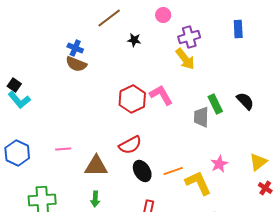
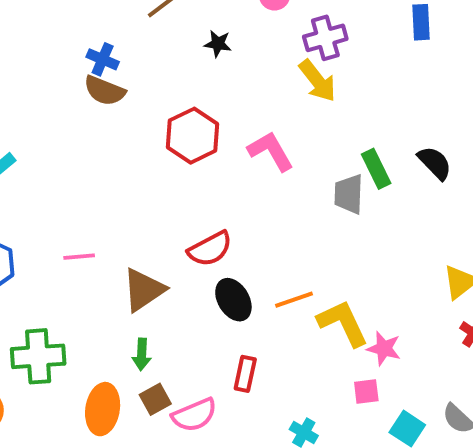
red hexagon: (132, 99) -> (192, 136), moved
pink star: (219, 164) -> (384, 348), moved, turned -30
brown triangle: (96, 166) -> (144, 290), turned -35

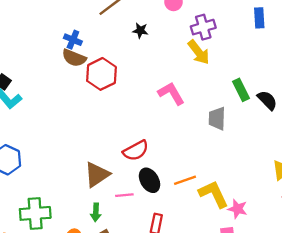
red hexagon: (192, 136) -> (101, 74), moved
green rectangle: (376, 169) -> (241, 90), moved
pink line: (79, 257) -> (124, 195), moved

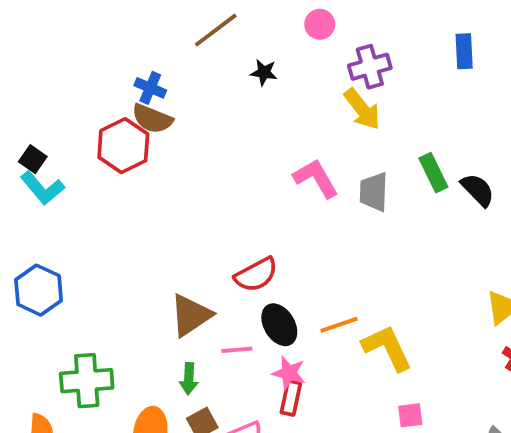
red hexagon: (101, 74) -> (123, 146), moved
gray trapezoid: (217, 119) -> (374, 192), moved
pink star: (238, 209) -> (289, 373), moved

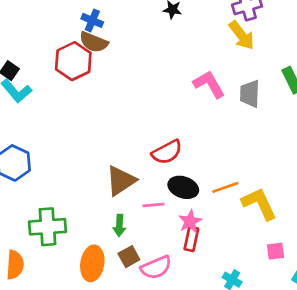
black ellipse: (279, 325) -> (183, 187), turned -40
pink star: (289, 373) -> (190, 221), turned 30

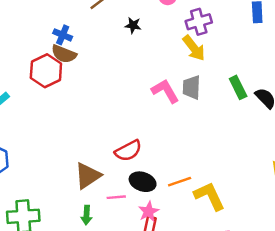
gray trapezoid: (250, 94) -> (192, 87), moved

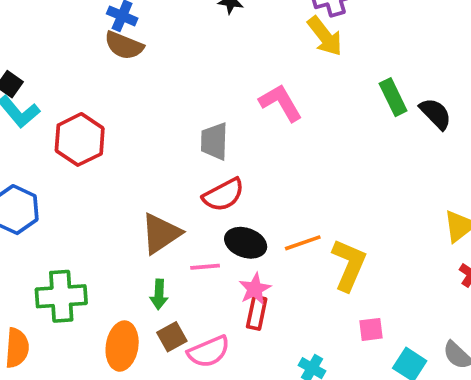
red hexagon: (46, 71) -> (80, 139), moved
gray trapezoid: (192, 87) -> (214, 141), moved
yellow L-shape: (209, 196) -> (349, 265), turned 48

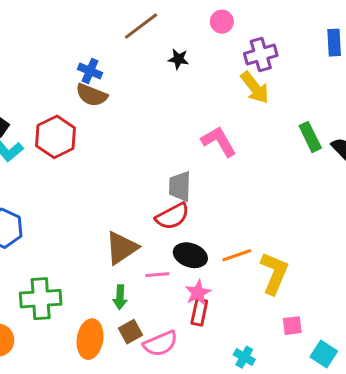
red hexagon: (80, 139) -> (56, 137), moved
gray trapezoid: (214, 141) -> (180, 186), moved

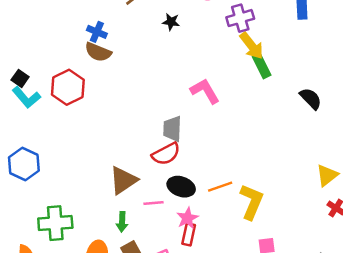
yellow arrow: (255, 87) -> (252, 46), moved
green rectangle: (310, 137) -> (262, 66), moved

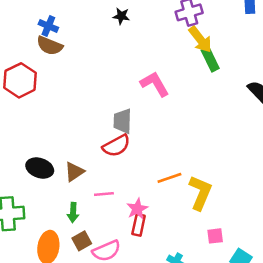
brown triangle: (123, 180) -> (74, 172), size x0.7
black ellipse: (181, 187) -> (40, 168), moved

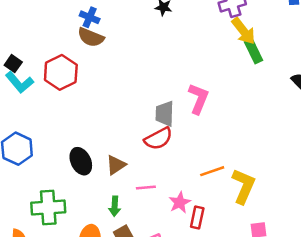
pink L-shape: (155, 84) -> (198, 99), moved, turned 52
black ellipse: (40, 168) -> (81, 161), turned 45
red rectangle: (139, 225) -> (197, 218), moved

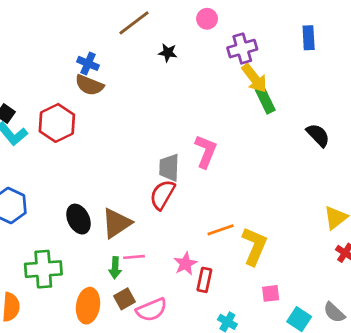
red semicircle: (158, 139) -> (162, 195), turned 148
brown triangle: (116, 165) -> (116, 223), size x1.4
pink line: (146, 187) -> (134, 257), moved

